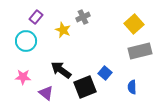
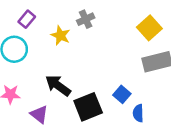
blue square: (105, 73) -> (122, 94), moved
blue semicircle: (132, 87) -> (138, 113), moved

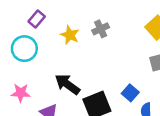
gray cross: (86, 19) -> (101, 29), moved

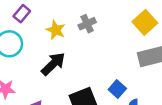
black arrow: (67, 84) -> (53, 64), moved, turned 100

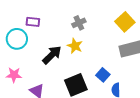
purple rectangle: (22, 14) -> (33, 22), moved, turned 56
yellow star: (56, 30) -> (75, 46), moved

